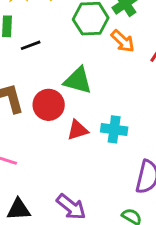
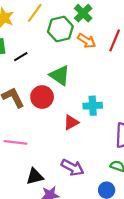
green triangle: (78, 80) -> (60, 75), turned 30
red triangle: (78, 130) -> (71, 122), moved

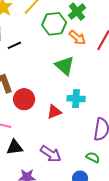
green triangle: (60, 75) -> (65, 66), moved
red circle: (42, 97) -> (24, 99), moved
black triangle: (35, 177) -> (15, 147), moved

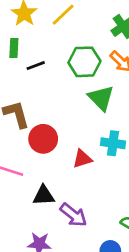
green hexagon: (54, 24) -> (84, 62), moved
black triangle: (15, 147) -> (44, 196), moved

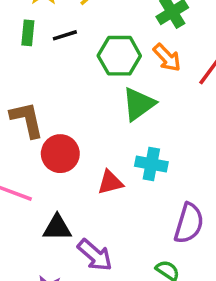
black line: (36, 66) -> (65, 35), moved
green triangle: (101, 98) -> (139, 104), turned 36

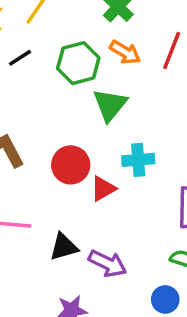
red circle: (60, 154) -> (71, 165), moved

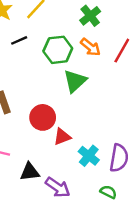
cyan cross: (138, 160) -> (89, 156), moved, turned 35

